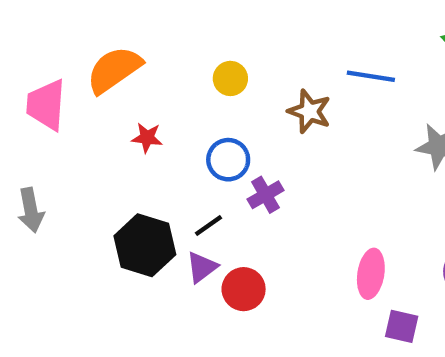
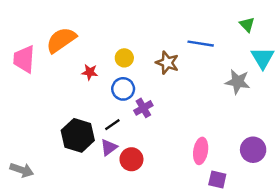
yellow circle: (230, 78) -> (124, 58), moved
red star: (147, 138) -> (90, 72), moved
gray arrow: (31, 210) -> (22, 170), moved, turned -60

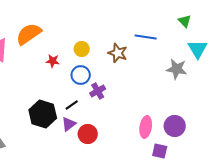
purple circle: (253, 150) -> (175, 126), moved

